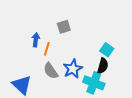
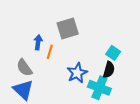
gray square: (64, 27) -> (68, 29), size x1.5
gray semicircle: (51, 71) -> (24, 68), moved

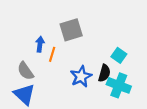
black semicircle: (109, 70) -> (104, 73), moved
cyan cross: (99, 88) -> (119, 85), moved

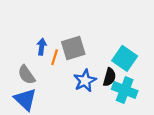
gray square: (71, 30) -> (73, 48), moved
cyan square: (119, 55) -> (125, 58), size x1.5

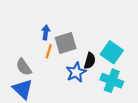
blue arrow: (42, 47) -> (46, 32), moved
black semicircle: (109, 77) -> (90, 61), moved

